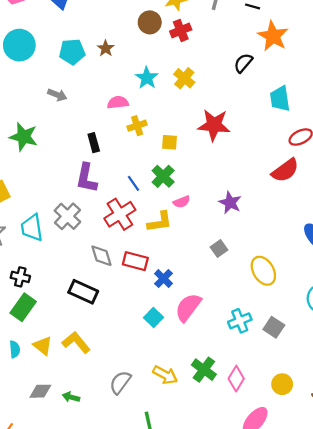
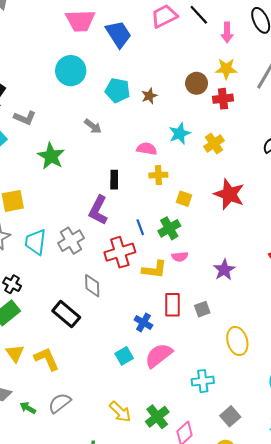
red rectangle: (135, 261) -> (172, 305), moved, turned 60
blue cross: (163, 278) -> (143, 322), turned -30
gray square: (274, 327) -> (230, 416), moved
gray semicircle: (120, 382) -> (60, 403), moved

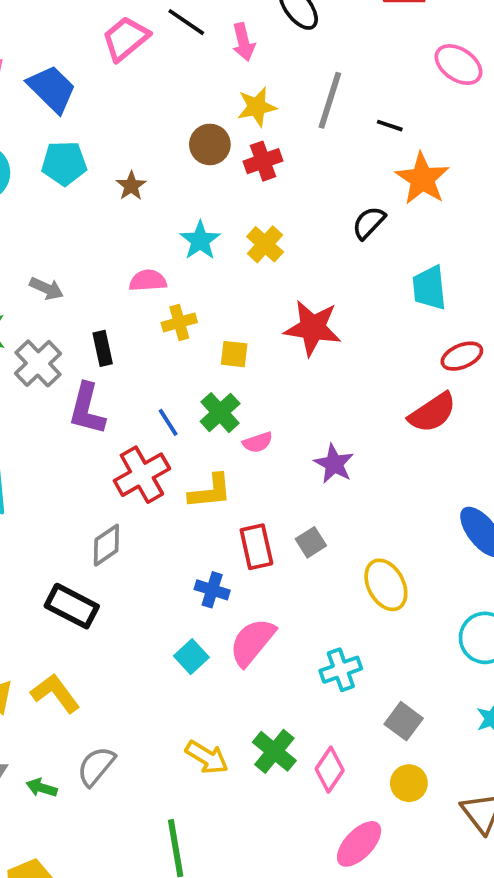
cyan pentagon: (118, 90) -> (64, 163), moved
gray arrow: (93, 126) -> (46, 289), moved
gray cross: (71, 241) -> (38, 363), moved
pink semicircle: (180, 257) -> (258, 442), moved
gray diamond: (92, 286) -> (106, 545), turned 70

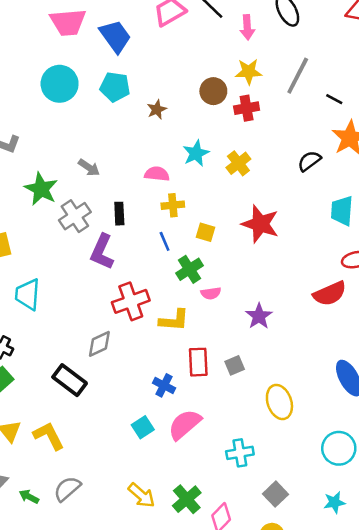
blue line: (168, 422) -> (165, 241), moved

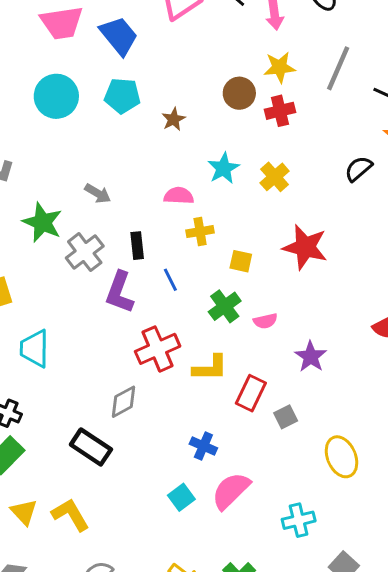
blue line: (165, 241) -> (170, 280), moved
pink semicircle: (211, 293) -> (265, 321), moved
red rectangle: (198, 362) -> (251, 393), moved, turned 32

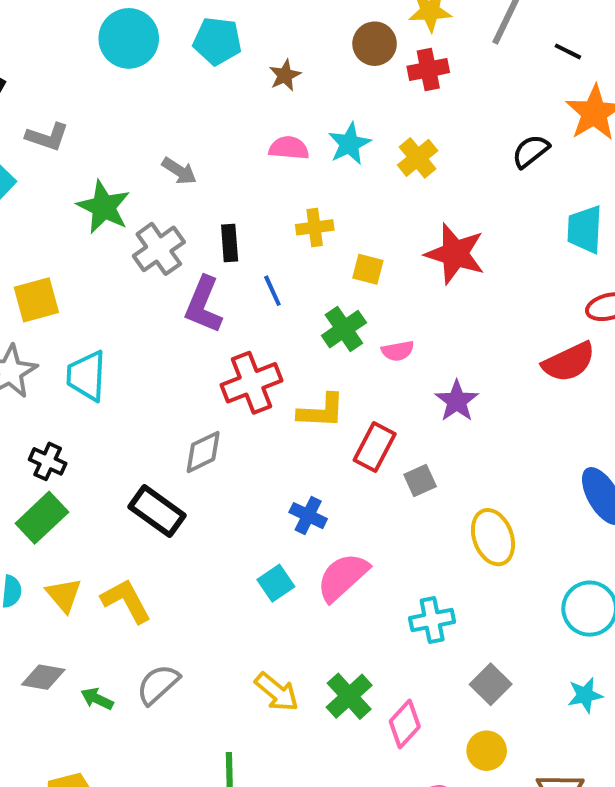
pink semicircle: (179, 196) -> (289, 148), moved

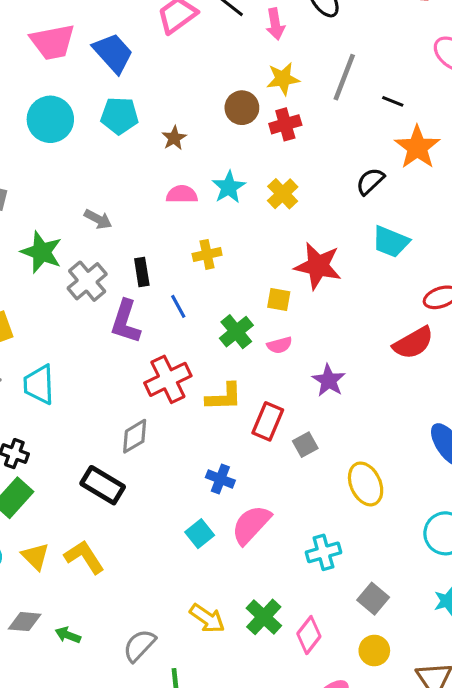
cyan trapezoid: (585, 229) -> (391, 242), moved, turned -66
yellow square: (368, 269) -> (279, 300), moved
gray semicircle: (158, 684) -> (139, 645), moved

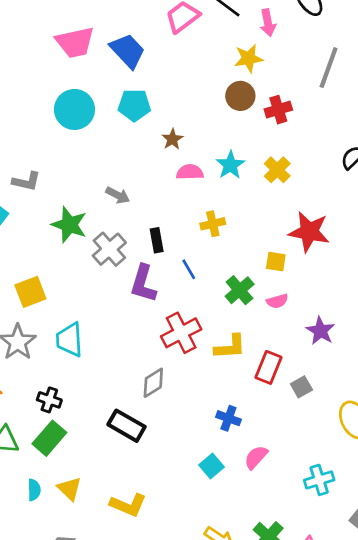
yellow star: (283, 79) -> (249, 58), moved
brown star: (174, 138) -> (172, 139), moved
pink semicircle: (251, 525) -> (256, 457), size x0.7
yellow L-shape: (84, 557) -> (128, 505), moved, turned 147

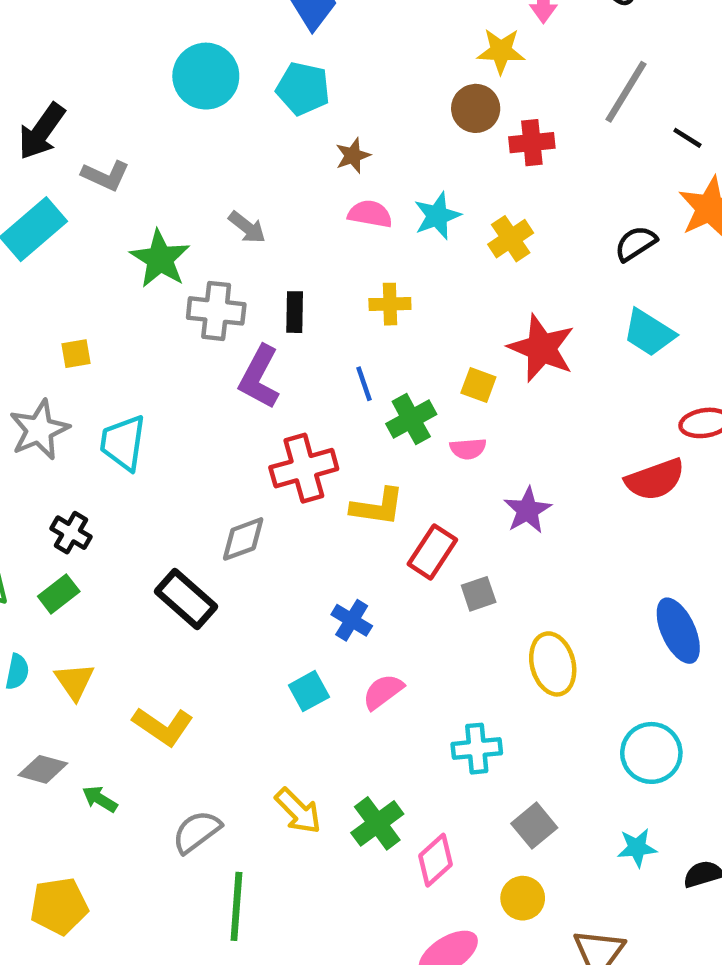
gray cross: (109, 249) -> (216, 311), turned 36
blue line: (189, 269) -> (364, 384), moved
yellow square: (30, 292) -> (76, 354), size x0.6
green rectangle: (49, 438) -> (59, 594), size x0.7

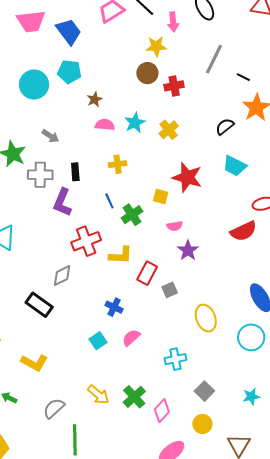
cyan circle: (206, 76) -> (34, 84), moved
pink semicircle: (468, 449) -> (175, 226), moved
cyan circle: (651, 753) -> (251, 337), moved

